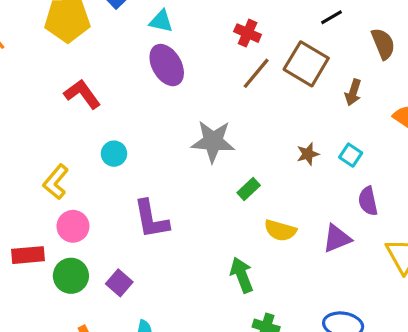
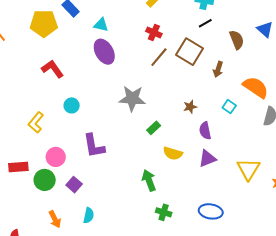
cyan square: (351, 155) -> (229, 107), moved
purple semicircle: (368, 201) -> (205, 131), moved
pink circle: (73, 226) -> (56, 157), moved

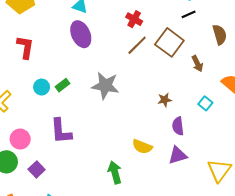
red L-shape: (52, 69) -> (25, 47), turned 40
brown arrow: (218, 69) -> (197, 64), turned -49
green rectangle: (154, 128) -> (62, 85), moved

